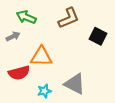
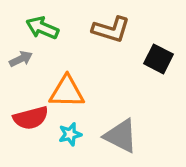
brown L-shape: (69, 18) -> (111, 29), turned 40
cyan star: (44, 91) -> (70, 134), moved

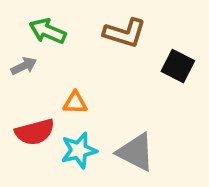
orange triangle: (67, 92) -> (75, 103), size x0.6
cyan star: (70, 134) -> (79, 150), size x1.4

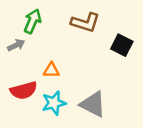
green arrow: (48, 31) -> (32, 21), turned 90

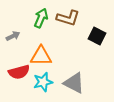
green arrow: (32, 21) -> (41, 18), moved
orange triangle: (51, 70) -> (41, 56), size x1.6

